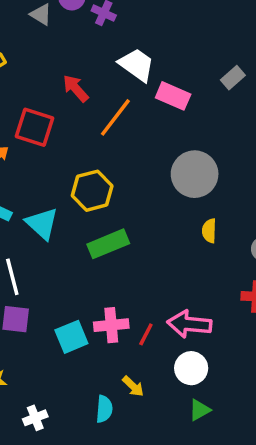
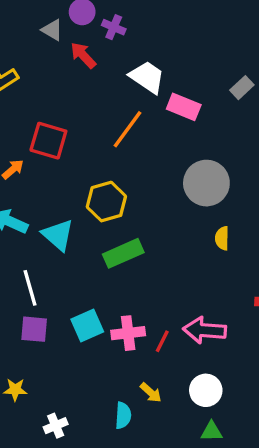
red arrow: (76, 88) -> (83, 55), moved
cyan square: (71, 337) -> (87, 325), moved
white circle: (191, 368) -> (206, 390), moved
green triangle: (200, 410) -> (212, 431), moved, turned 30

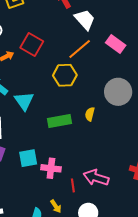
white trapezoid: (147, 77) -> (85, 20), moved
yellow hexagon: (106, 202) -> (65, 75), moved
yellow semicircle: (222, 238) -> (90, 114), moved
red line: (162, 341) -> (73, 185), moved, turned -48

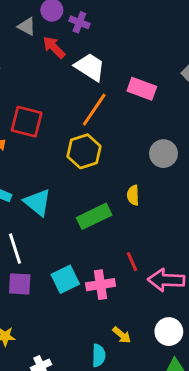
gray circle: (118, 92) -> (163, 154), size x0.7
red line: (73, 185) -> (132, 262), moved

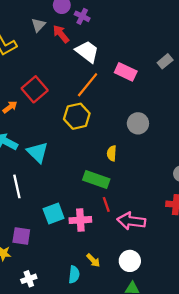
gray triangle: (27, 27) -> (38, 25), moved, turned 40
red square: (27, 122) -> (35, 89), turned 30
green rectangle: (94, 216) -> (96, 179), moved, turned 40
purple square: (20, 284) -> (21, 236), moved

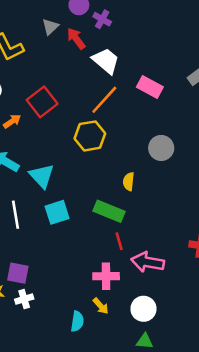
cyan square: (54, 213) -> (57, 212), moved
pink cross: (80, 220) -> (106, 276), moved
white cross: (29, 279) -> (24, 299), moved

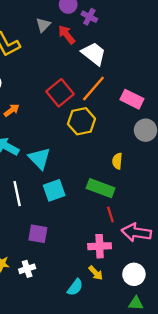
pink rectangle: (150, 87) -> (132, 99), moved
red square: (42, 102) -> (60, 93), moved
purple square: (18, 273) -> (38, 234), moved
cyan semicircle: (77, 321) -> (75, 287), turned 30

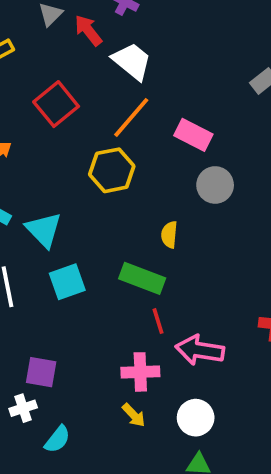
red square: (60, 93) -> (56, 104), moved
purple square: (38, 234) -> (41, 372), moved
cyan semicircle: (75, 287) -> (57, 439), moved

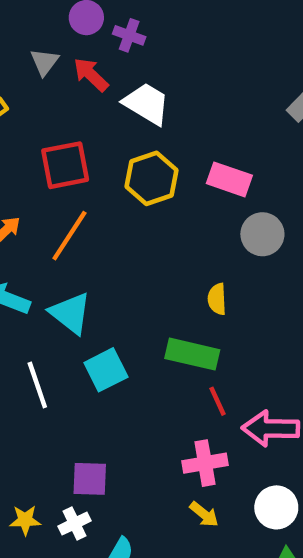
red square: (56, 104) -> (65, 165), turned 36
orange line: (131, 117) -> (69, 236), moved
yellow hexagon: (112, 170) -> (152, 178), moved

